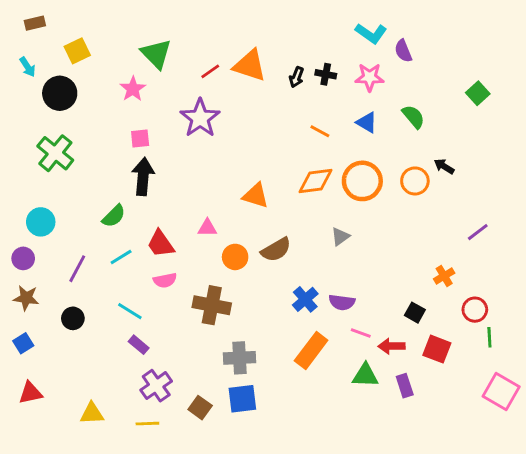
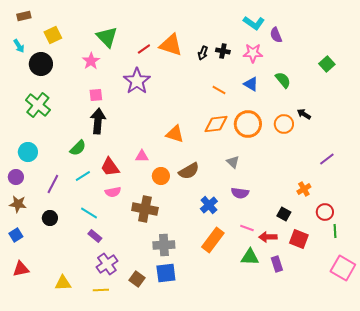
gray triangle: (340, 237) -> (233, 162), turned -40
purple semicircle: (342, 302) -> (240, 193), moved

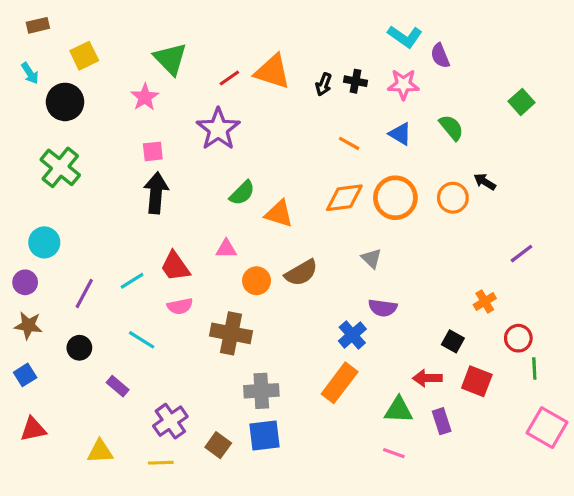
green semicircle: (78, 148) -> (242, 193), moved
blue cross: (209, 205) -> (352, 335), moved
pink line: (247, 228) -> (394, 453), moved
purple rectangle: (95, 236) -> (118, 386), moved

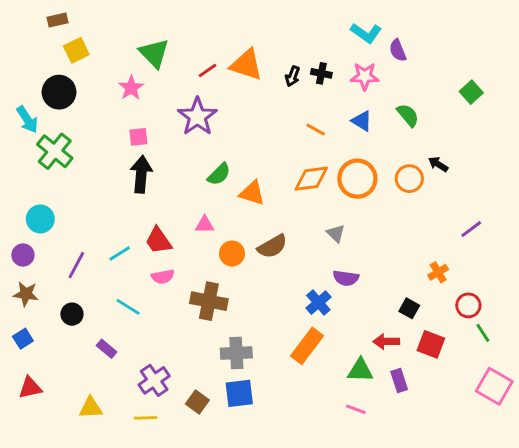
brown rectangle: (38, 25) -> (58, 20), moved
cyan arrow: (30, 73) -> (27, 119), moved, size x1.4
green line: (534, 369) -> (483, 333), turned -30

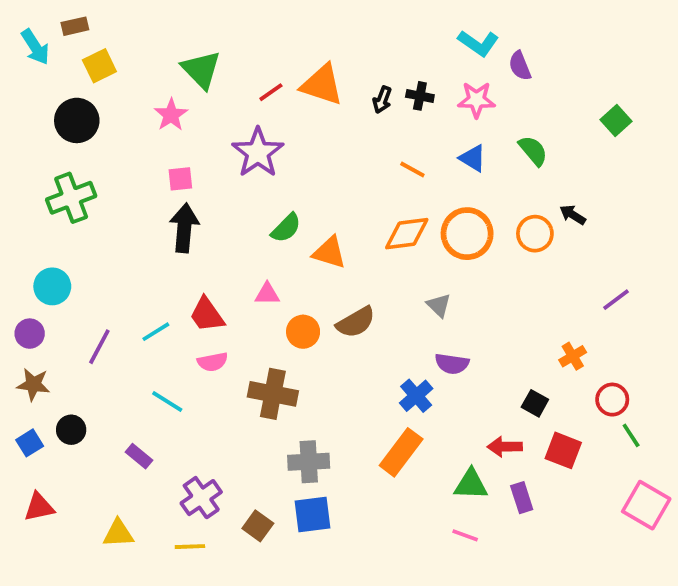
cyan arrow: (27, 119) -> (35, 47), moved
green cross: (55, 151) -> (71, 198), turned 30
black circle: (72, 314) -> (71, 430), moved

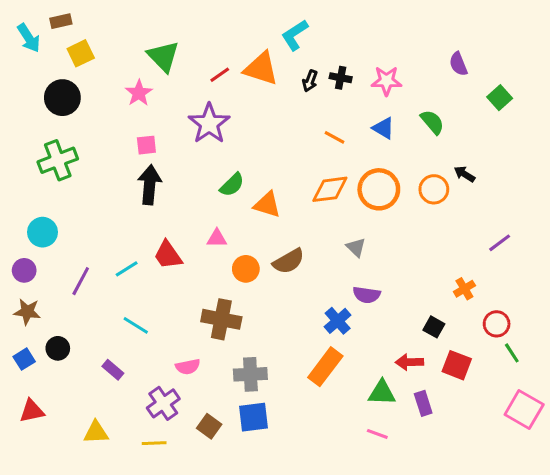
cyan L-shape: (478, 43) -> (295, 35), moved, turned 112
purple semicircle: (520, 66) -> (458, 64), moved
pink semicircle: (213, 362) -> (188, 367), moved

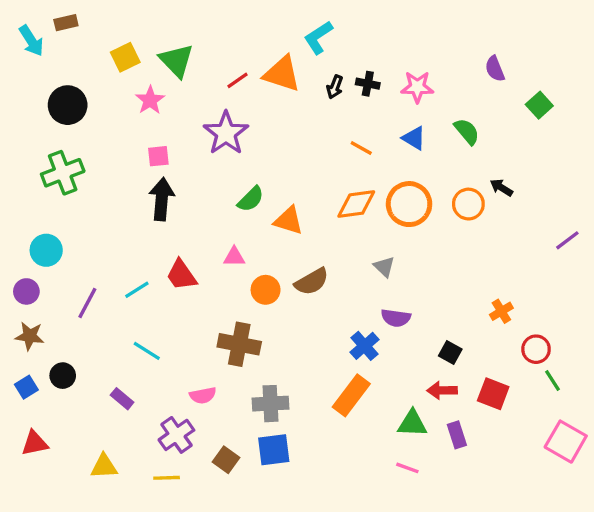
yellow square: (81, 53) -> (125, 57), moved
purple line: (500, 243) -> (567, 240), moved
black square: (434, 327) -> (450, 352), moved

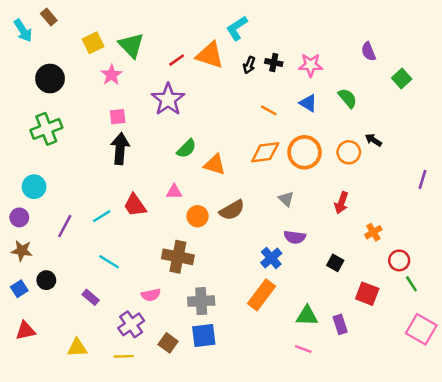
brown rectangle: (66, 23) -> (49, 17), turned 63
purple line: (567, 240) -> (423, 179), turned -36
red arrow: (442, 390) -> (341, 203), moved, turned -70

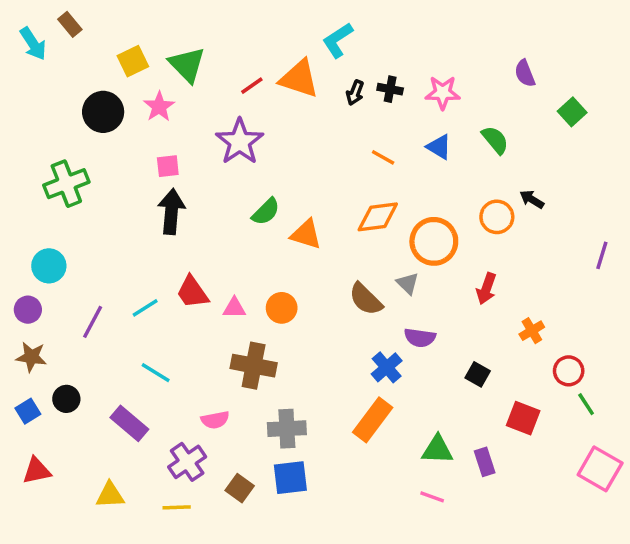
black circle: (50, 79) -> (103, 112), moved
orange circle: (305, 152) -> (434, 241), moved
pink triangle: (174, 192) -> (234, 308), moved
brown semicircle: (232, 210) -> (366, 299), moved, turned 75
purple rectangle: (91, 297) -> (129, 423), size x1.5

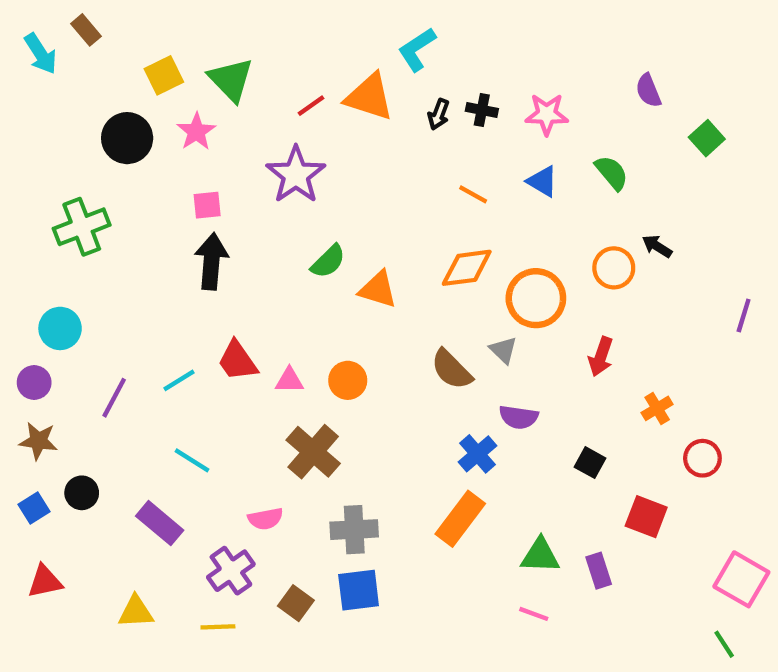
brown cross: (254, 366) -> (313, 452), turned 30
green line: (586, 404) -> (724, 644), moved

